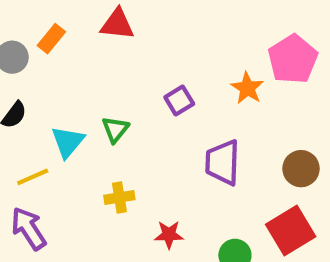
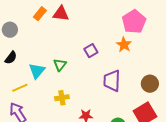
orange rectangle: (51, 39) -> (40, 14), moved
pink pentagon: (293, 59) -> (134, 22), moved

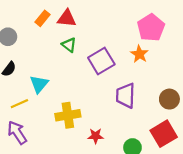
purple square: (91, 51) -> (101, 61), size x1.6
green triangle: (60, 65) -> (69, 45), moved, turned -32
yellow cross: (62, 98) -> (68, 115), size x1.5

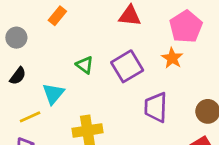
red triangle: (67, 18) -> (130, 16), moved
green triangle: (69, 45) -> (85, 65), moved

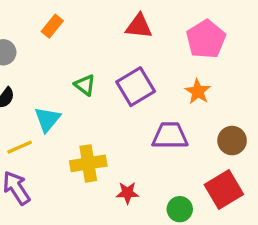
orange star: (172, 58) -> (198, 92), moved
purple trapezoid: (156, 107) -> (170, 136), turned 88

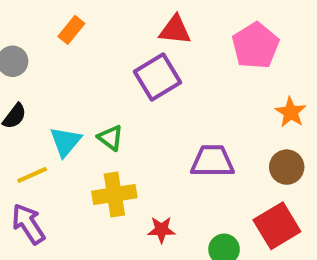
green triangle: (85, 85) -> (110, 138), moved
purple square: (136, 87) -> (157, 77), moved
orange star: (198, 92) -> (291, 112), moved

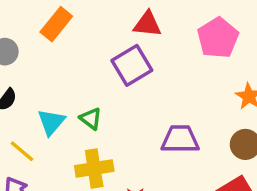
orange rectangle: (71, 30) -> (56, 24), size x1.4
yellow line: (32, 175) -> (22, 151), turned 64

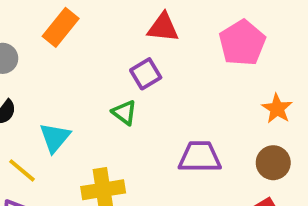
purple square: (132, 65) -> (146, 74), size x0.7
green triangle: (91, 119) -> (124, 112), moved

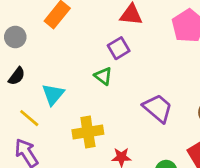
purple trapezoid: (200, 157) -> (158, 108), turned 40

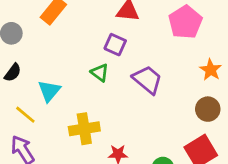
purple square: (119, 48) -> (115, 45), turned -35
purple trapezoid: (158, 108) -> (147, 80), moved

